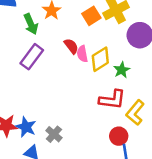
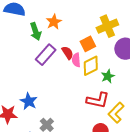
orange square: (91, 16) -> (88, 44), moved
purple rectangle: (32, 57) -> (46, 55), moved
blue star: (26, 127) -> (29, 101), moved

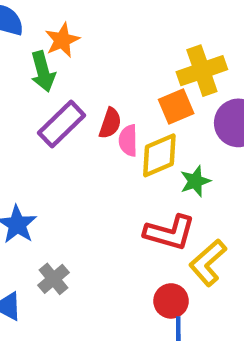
orange star: (54, 22) -> (62, 40), moved
orange square: (88, 44) -> (176, 106), moved
red semicircle: (68, 53) -> (110, 123), turned 48

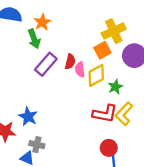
yellow L-shape: (208, 263) -> (124, 114), moved
gray cross: (53, 279) -> (37, 145), moved, turned -32

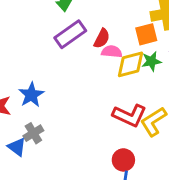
pink semicircle: (80, 69) -> (112, 52), turned 88
green star: (115, 87) -> (151, 61), moved
gray cross: (37, 145) -> (33, 133), turned 32

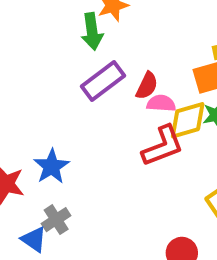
red L-shape: (129, 115) -> (163, 146), moved, turned -44

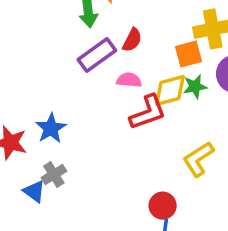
red semicircle: (147, 86) -> (132, 40), moved
pink semicircle: (161, 103) -> (129, 80), moved

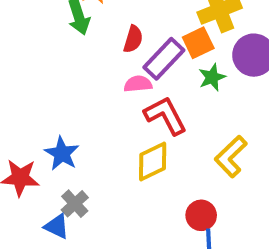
purple rectangle: (97, 55) -> (164, 59), moved
yellow diamond: (170, 90) -> (153, 161), moved
red L-shape: (148, 112) -> (165, 116), turned -87

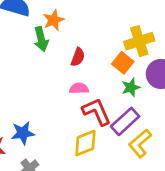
orange square: (198, 43) -> (123, 63), turned -30
purple rectangle: (164, 59) -> (125, 121), moved
blue star: (62, 153) -> (23, 133), turned 30

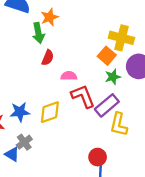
yellow cross: (139, 41) -> (121, 38), turned 30
red semicircle: (78, 57) -> (48, 58), moved
yellow diamond: (85, 143) -> (50, 112), moved
yellow L-shape: (140, 143) -> (119, 124), turned -40

